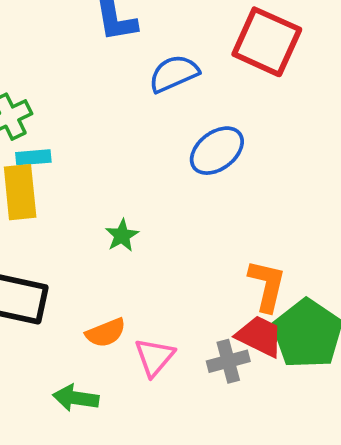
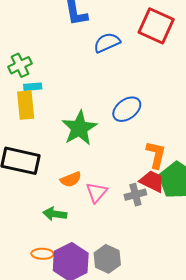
blue ellipse: (217, 151) -> (127, 109), moved
green star: (122, 235) -> (79, 128), size x2.0

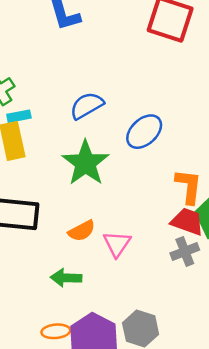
blue semicircle: (107, 43) -> (87, 106), moved
gray cross: (135, 195) -> (185, 252), moved

